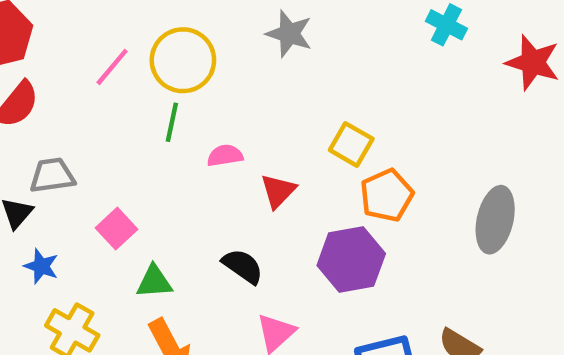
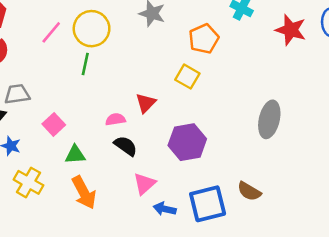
pink semicircle: (225, 155) -> (115, 119), moved
orange pentagon: (387, 195) -> (204, 39), moved

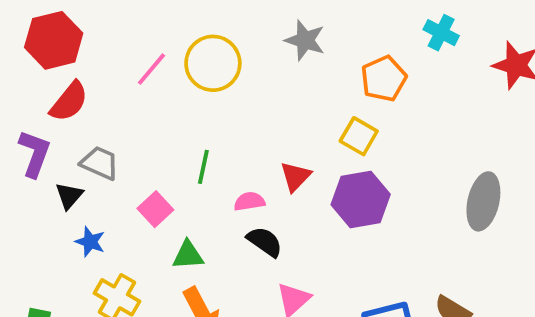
green line: (85, 64) -> (203, 167), moved
gray trapezoid: (17, 94) -> (100, 163), turned 32
purple hexagon: (187, 142) -> (361, 199), moved

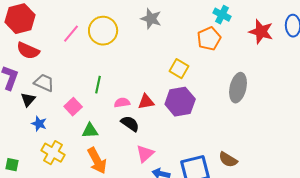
orange pentagon: (384, 79) -> (209, 39), moved
red semicircle: (69, 102) -> (28, 51), turned 75
red triangle: (295, 176) -> (146, 102), moved, turned 36
gray ellipse: (483, 201) -> (238, 88), moved

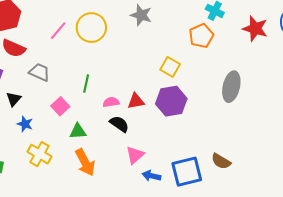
gray trapezoid: (44, 83) -> (40, 72), moved

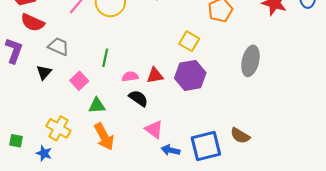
black triangle: (14, 99) -> (44, 72), moved
blue star: (25, 124) -> (44, 153), moved
pink triangle: (135, 155) -> (154, 129), turned -42

